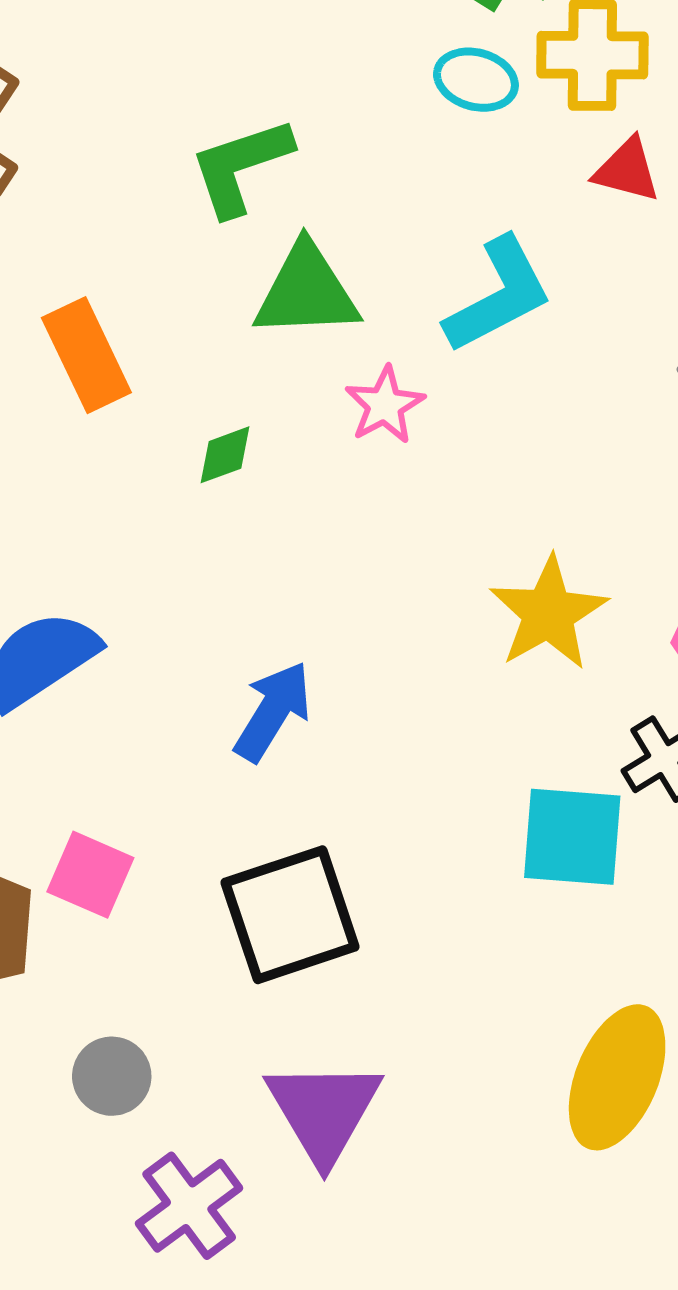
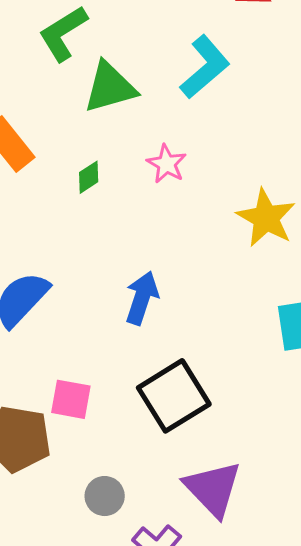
pink star: (385, 405) -> (167, 164), moved

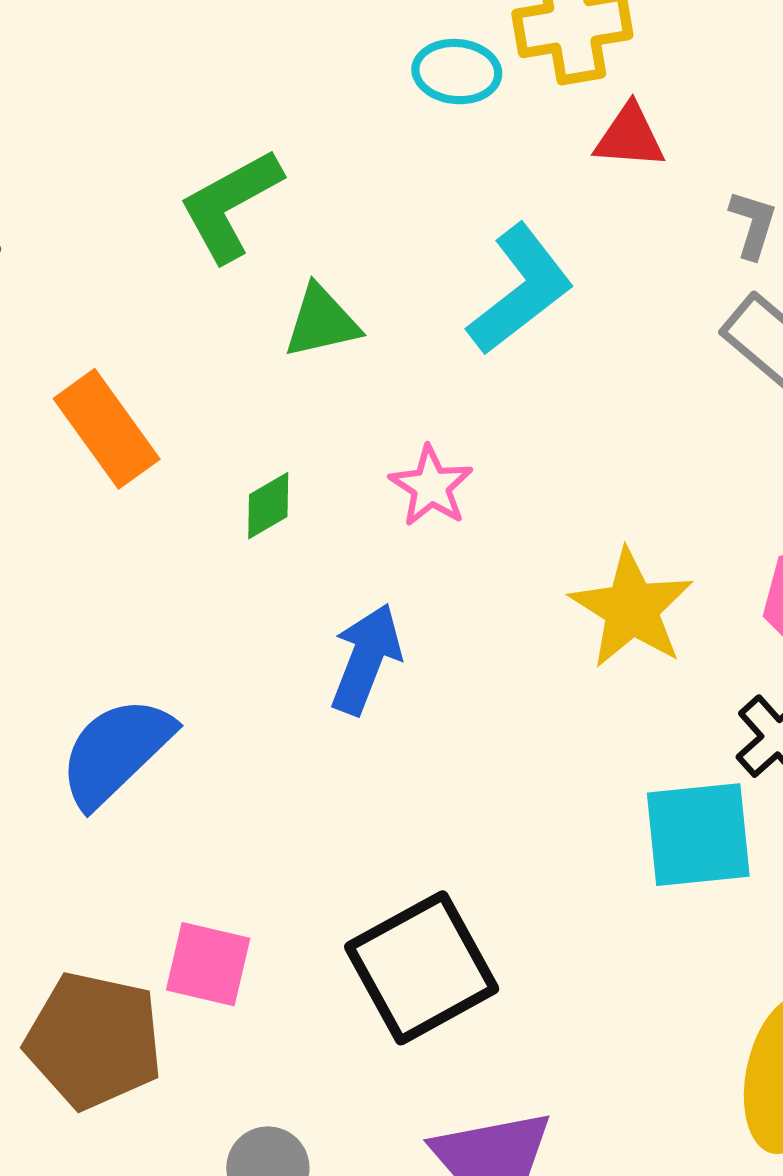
green triangle: (110, 87) -> (322, 322), size x0.7
blue arrow: (142, 298) -> (366, 659), moved

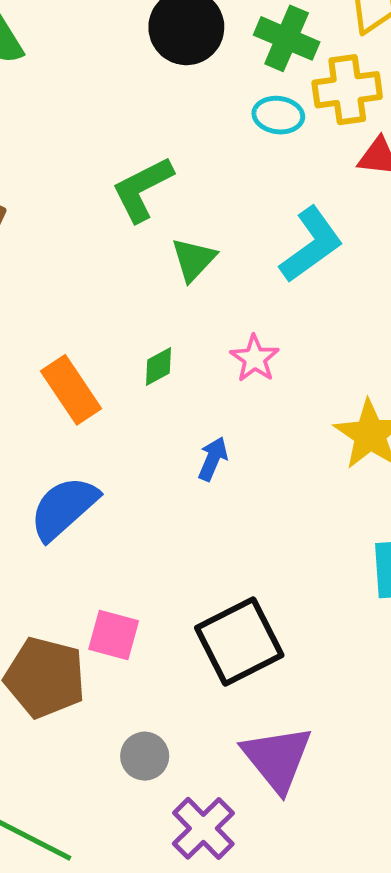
green triangle: (322, 322) -> (194, 259), turned -36
orange rectangle: (107, 429) -> (71, 390), moved
blue arrow: (366, 659) -> (213, 459), size x0.7

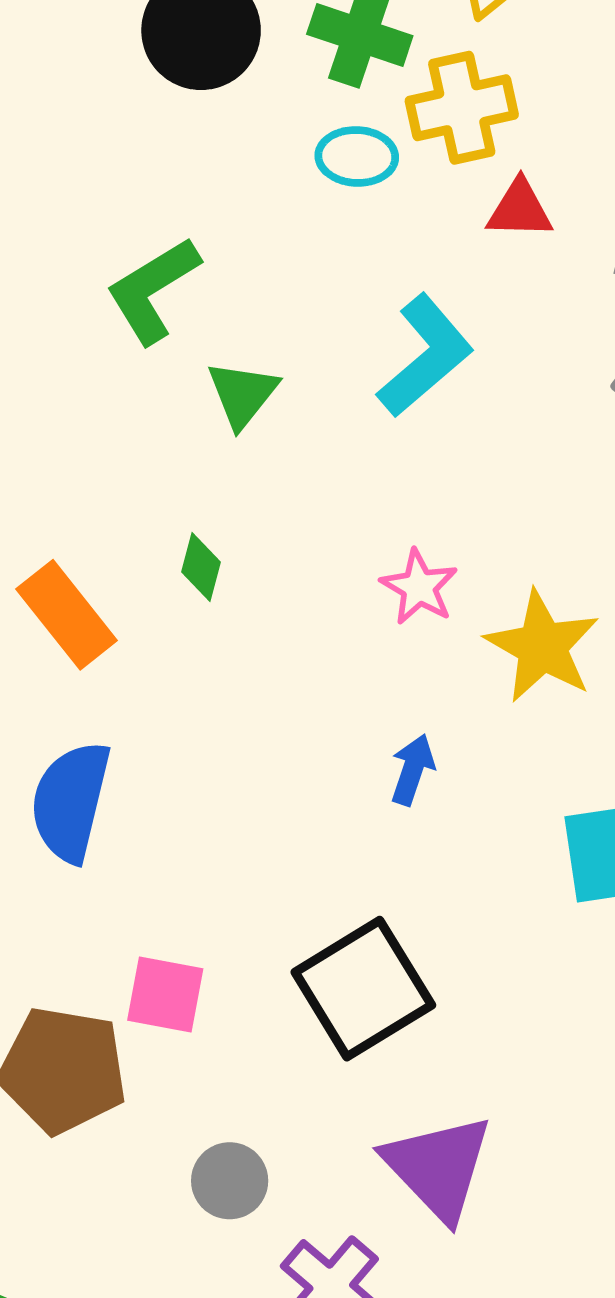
pink star: (255, 358) -> (419, 587), moved
green diamond: (158, 367) -> (201, 567), turned -42
blue arrow: (213, 459) -> (413, 770), moved
blue semicircle: (64, 508) -> (71, 802), turned -30

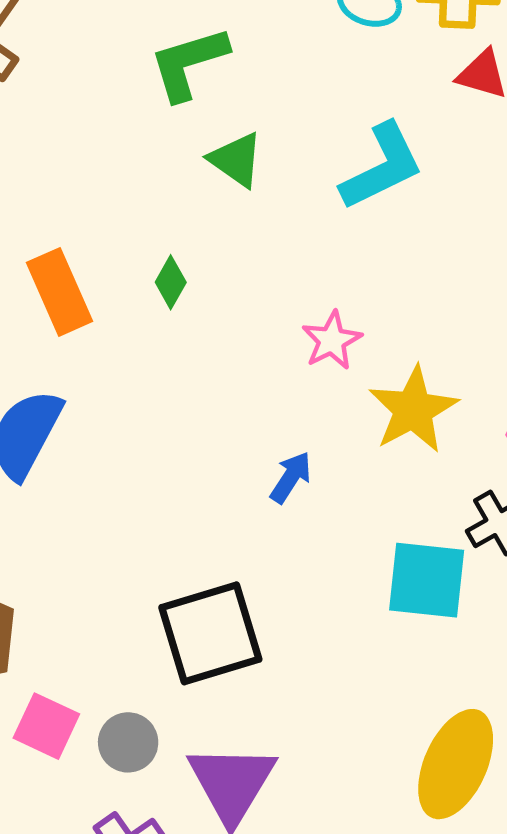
green triangle: (242, 394) -> (236, 160), turned -48
pink square: (165, 994) -> (46, 726), moved
gray circle: (230, 1181) -> (128, 742), moved

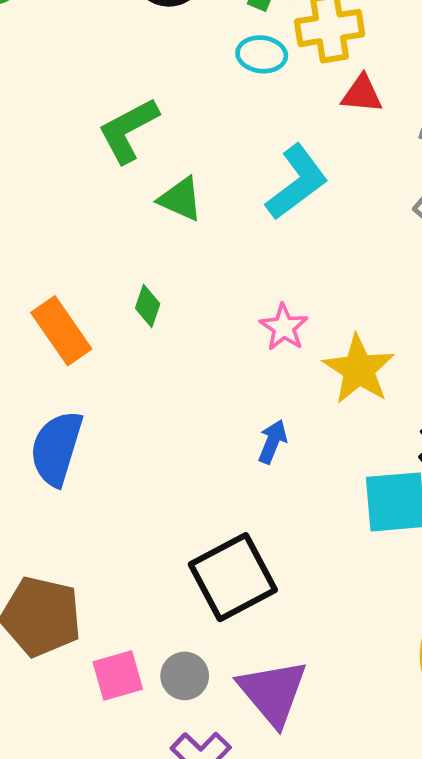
pink square: (46, 726) -> (118, 676), turned -30

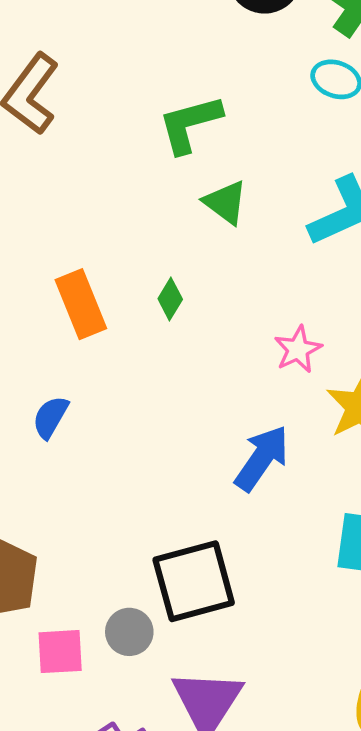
blue arrow: (272, 442) -> (262, 458), size x1.6
blue semicircle: (56, 448) -> (50, 417), size x0.6
gray circle: (185, 676) -> (129, 632), moved

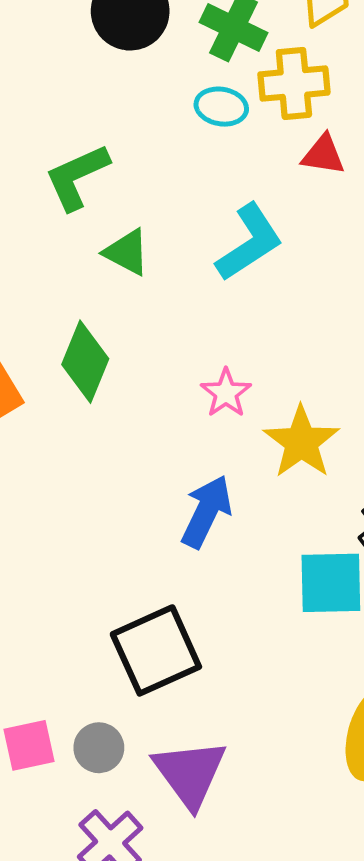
green diamond: (170, 299) -> (85, 362), size x1.8
gray circle: (129, 632) -> (99, 748), moved

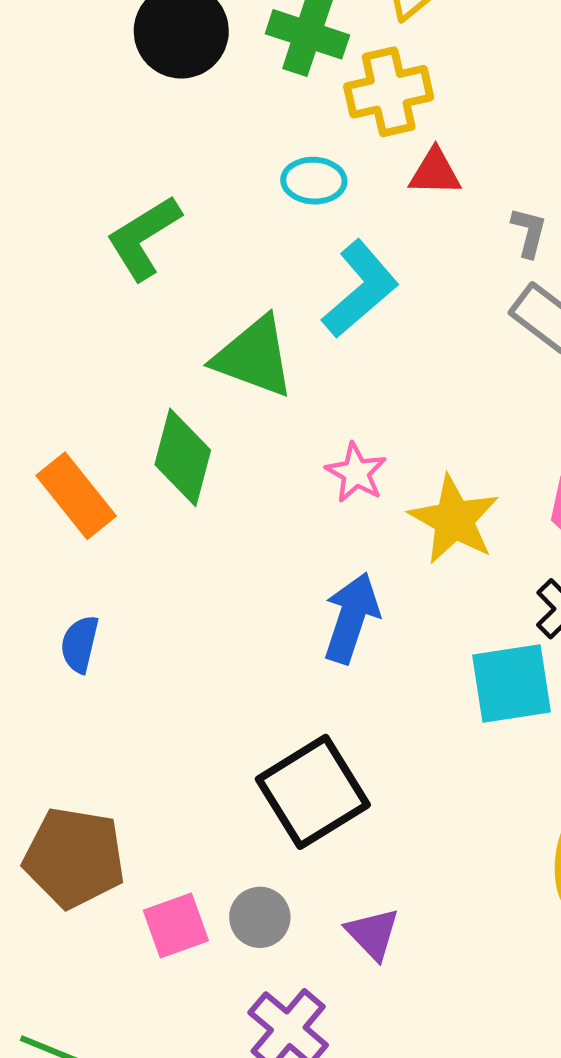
cyan ellipse: (221, 107) -> (314, 181), moved
green triangle: (127, 252) -> (254, 357), moved, size x1.5
purple triangle: (190, 773) -> (373, 934), size x0.6

